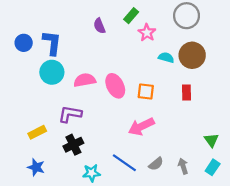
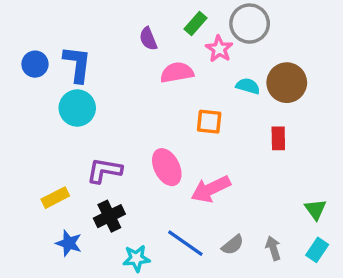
gray circle: (187, 16) -> (250, 24), moved
pink semicircle: (85, 80) -> (177, 73), moved
pink ellipse: (115, 86) -> (167, 167), moved
orange square: (146, 91) -> (209, 122), moved
blue star: (36, 167) -> (69, 243), moved

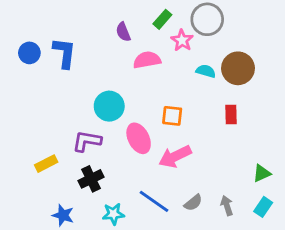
cyan circle: (77, 108) -> (109, 106), moved
orange square: (209, 122) -> (172, 116), moved
green triangle: (315, 209) -> (262, 173), turned 42
blue star: (69, 243) -> (63, 215), moved

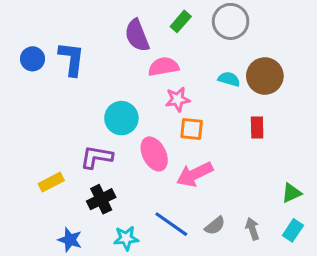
purple semicircle: (123, 32) -> (137, 35), size x1.5
pink star: (182, 40) -> (178, 99), moved, turned 30

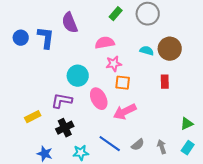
purple semicircle: (137, 35) -> (70, 23), moved

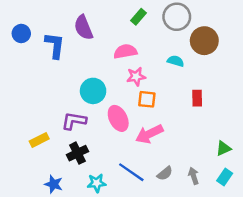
blue circle: (21, 38) -> (21, 33), moved
brown circle: (170, 49) -> (204, 41), moved

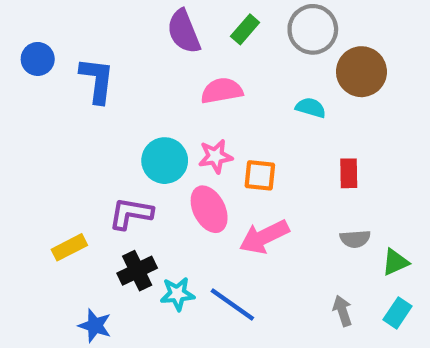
purple semicircle: (83, 28) -> (184, 31), moved
pink star: (136, 77) -> (215, 156), moved
gray semicircle: (165, 173) -> (355, 239), moved, turned 35
cyan star: (97, 183) -> (177, 294), moved

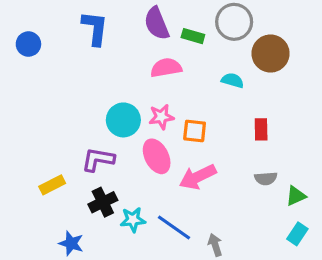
green rectangle: (245, 29) -> (193, 36), moved, turned 65
purple semicircle: (184, 31) -> (157, 23), moved
blue L-shape: (97, 80) -> (95, 28), moved
gray arrow: (342, 311) -> (215, 245), moved

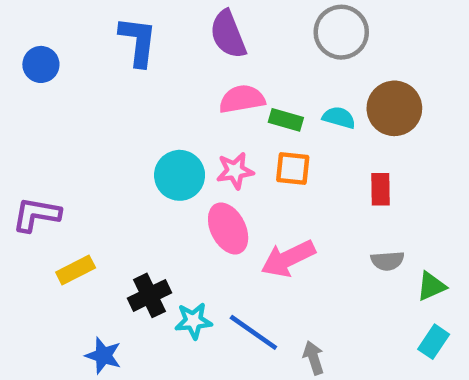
green rectangle: (193, 36) -> (286, 120), moved
brown circle: (271, 54) -> (394, 108), moved
orange square: (195, 131) -> (293, 168), moved
purple L-shape: (98, 160) -> (36, 215), moved

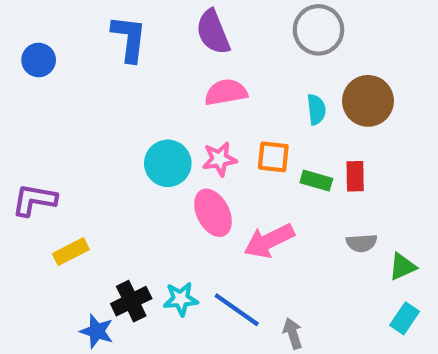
cyan semicircle: (339, 118) -> (316, 110), turned 68
green rectangle: (286, 120) -> (316, 181), moved
black cross: (150, 295) -> (131, 301), moved

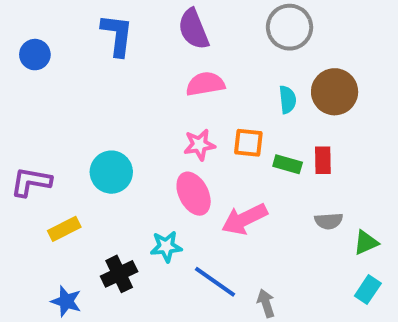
cyan circle: (168, 163) -> (111, 172), moved
cyan star: (181, 299) -> (166, 246), moved
blue star: (97, 331) -> (66, 301), moved

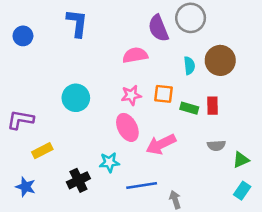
purple semicircle: (194, 29) -> (158, 28), moved
cyan circle: (111, 172) -> (76, 98), moved
blue line: (215, 282) -> (142, 185), turned -44
blue star: (66, 301) -> (26, 187), moved

